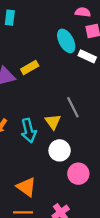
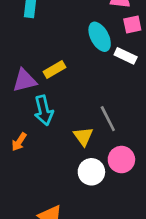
cyan arrow: (29, 131) -> (44, 110), moved
pink circle: (78, 174) -> (121, 160), moved

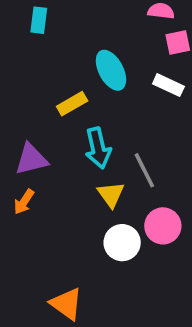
cyan ellipse: (100, 37) -> (111, 70), moved
purple triangle: (25, 80) -> (31, 159), moved
cyan arrow: (44, 110) -> (98, 148), moved

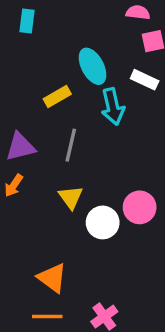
cyan arrow: (98, 148) -> (113, 107), moved
gray line: (144, 170) -> (71, 145), moved, turned 40
yellow triangle: (111, 194) -> (71, 197), moved

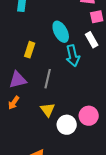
white rectangle: (145, 80) -> (92, 40), turned 35
yellow rectangle: (57, 97) -> (30, 50), moved, turned -42

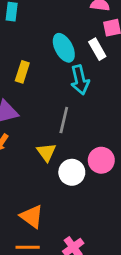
white rectangle: (92, 40) -> (97, 49), moved
gray line: (48, 79) -> (64, 120), moved

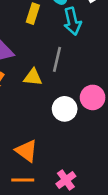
yellow rectangle: (22, 72) -> (33, 14), moved
yellow triangle: (46, 152) -> (33, 77), moved, turned -48

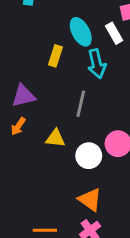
yellow triangle: (33, 77) -> (55, 138), moved
orange triangle: (27, 151) -> (90, 200), moved

